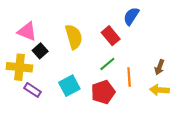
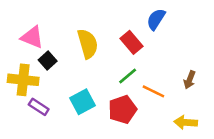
orange line: (129, 77) -> (153, 91), turned -60
yellow arrow: (159, 90) -> (186, 122), moved

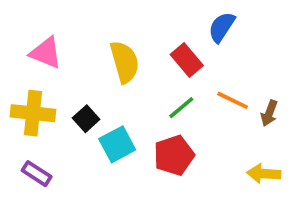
black square: (48, 60) -> (86, 119), moved
orange line: (153, 91) -> (233, 100), moved
purple rectangle: (39, 107) -> (37, 174), moved

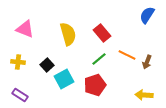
blue semicircle: (222, 27) -> (147, 15), moved
yellow cross: (33, 113) -> (18, 62), size x0.6

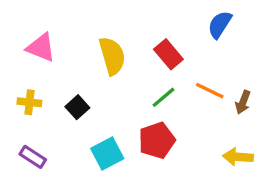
blue semicircle: (147, 15) -> (220, 24), moved
cyan square: (64, 79) -> (107, 154), moved

